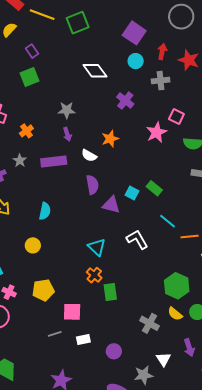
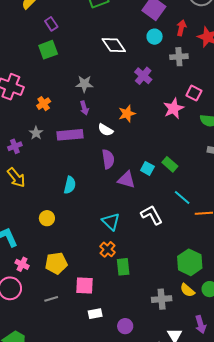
cyan semicircle: (45, 211) -> (70, 185), moved
gray cross: (150, 323) -> (162, 299), turned -36
gray line: (55, 334) -> (51, 299), moved

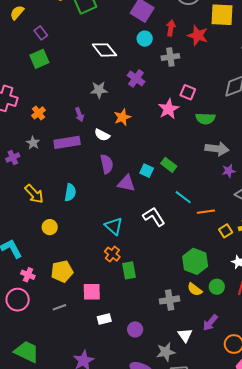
gray star: (84, 84) -> (99, 90), moved
yellow arrow: (16, 177) -> (34, 194), moved
purple arrow: (201, 324) -> (210, 323), turned 60

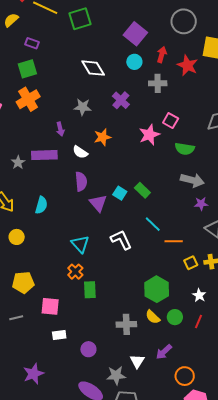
purple rectangle: (41, 33) -> (32, 43), turned -40
orange cross: (38, 113) -> (28, 99), moved, size x1.6
gray star: (33, 143) -> (18, 162), moved
purple triangle: (126, 183) -> (98, 203), turned 30

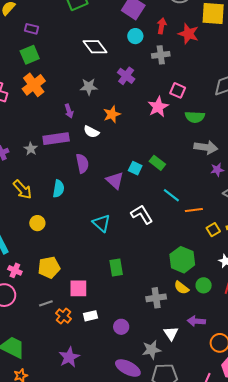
purple semicircle: (81, 182) -> (82, 163), moved
orange cross: (75, 272) -> (64, 316), moved
purple arrow: (164, 352) -> (196, 321), turned 54

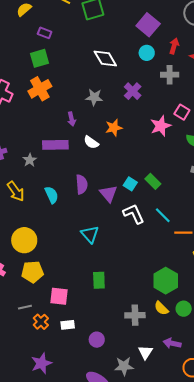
gray star: (31, 149) -> (30, 160), moved
purple semicircle: (82, 163) -> (82, 184), moved
cyan semicircle: (58, 189) -> (52, 195), turned -42
white L-shape: (142, 214) -> (134, 214), moved
yellow circle: (37, 223) -> (24, 240), moved, size x1.6

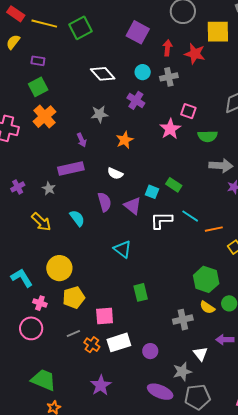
cyan circle: (147, 53) -> (143, 72), moved
white semicircle: (91, 142) -> (115, 173), moved
white L-shape: (134, 214) -> (161, 220), turned -55
white rectangle: (68, 325) -> (119, 342), size x1.6

